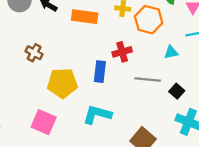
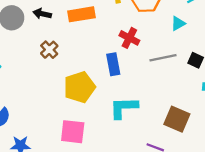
red cross: (122, 52) -> (129, 38), turned -30
brown cross: (34, 53) -> (49, 50), moved, turned 35

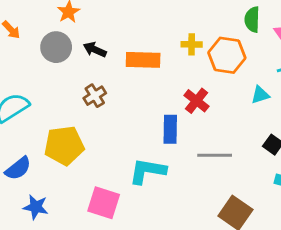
gray line: (163, 58) -> (215, 155), moved
yellow pentagon: (79, 87) -> (64, 145), moved
cyan L-shape: (124, 108) -> (147, 171), moved

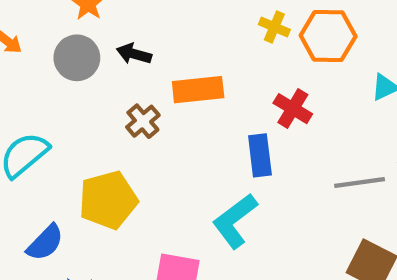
yellow cross: (192, 44) -> (274, 27), turned 30
orange rectangle: (143, 60) -> (198, 90), moved
gray line: (215, 155) -> (360, 182), moved
cyan L-shape: (147, 171) -> (235, 221), turned -39

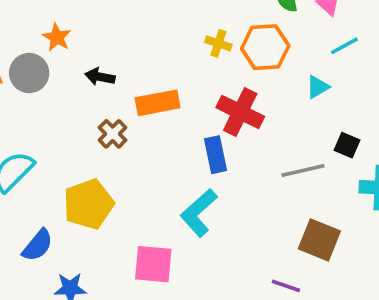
gray circle: (77, 58) -> (29, 73), moved
red cross: (293, 109) -> (240, 112), size x1.4

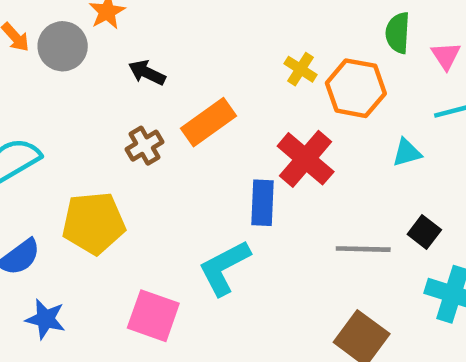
orange rectangle: (158, 103) -> (209, 122), turned -39

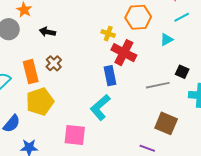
yellow cross: (301, 69) -> (108, 34), moved
orange rectangle: (209, 122) -> (31, 72), moved, turned -55

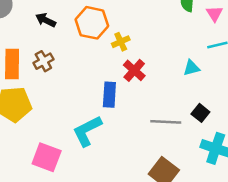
orange hexagon: (138, 17) -> (92, 23), moved
yellow cross: (108, 34) -> (121, 42), turned 32
red cross: (124, 53) -> (134, 70), size x0.7

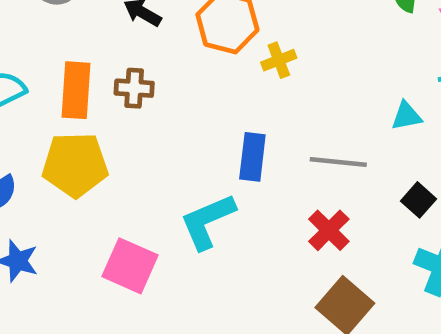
brown cross: (43, 61) -> (134, 88), turned 30
red cross: (134, 70) -> (329, 230), moved
gray line: (166, 122) -> (338, 162), moved

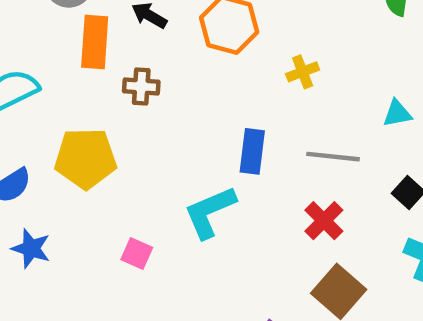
yellow cross: (279, 60) -> (303, 72), moved
orange rectangle: (76, 90) -> (95, 42), moved
pink square: (130, 266) -> (137, 253), size x0.6

